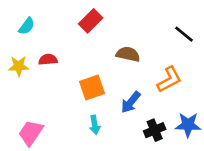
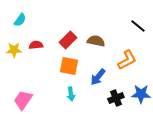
red rectangle: (91, 21) -> (68, 40), moved
orange square: (92, 87) -> (69, 66), turned 30

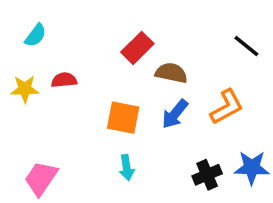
red rectangle: (68, 40) -> (137, 48), moved
blue arrow: (98, 77) -> (175, 114), moved

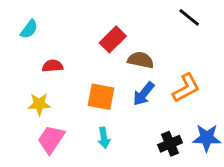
black line: (246, 46) -> (189, 17), moved
yellow star: (25, 89) -> (39, 104), moved
pink trapezoid: (41, 178) -> (51, 139), moved

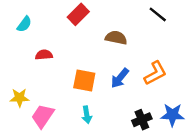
red rectangle: (113, 39) -> (78, 14), moved
brown semicircle: (141, 60) -> (116, 38), moved
yellow star: (39, 104) -> (19, 98), moved

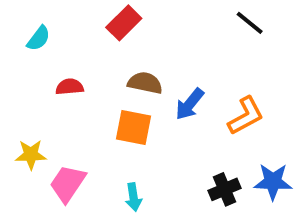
brown semicircle: (116, 38) -> (145, 83), moved
blue arrow: (120, 78) -> (190, 104), moved
cyan arrow: (87, 115) -> (133, 197), moved

